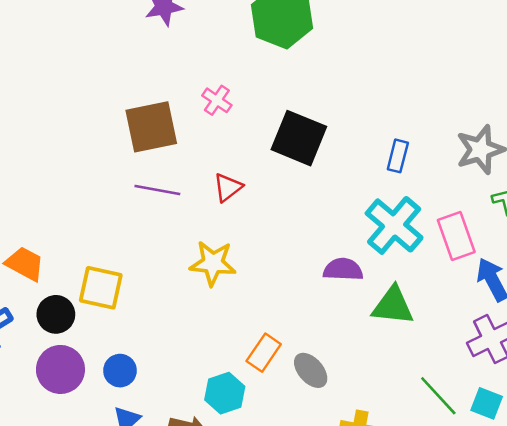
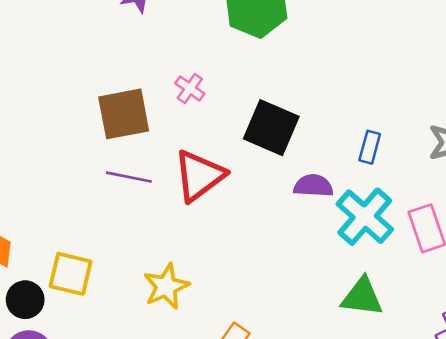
red triangle: (228, 187) -> (199, 176), size x1.8
yellow star: (213, 263) -> (166, 286), moved, turned -30
purple semicircle: (343, 269) -> (313, 186), moved

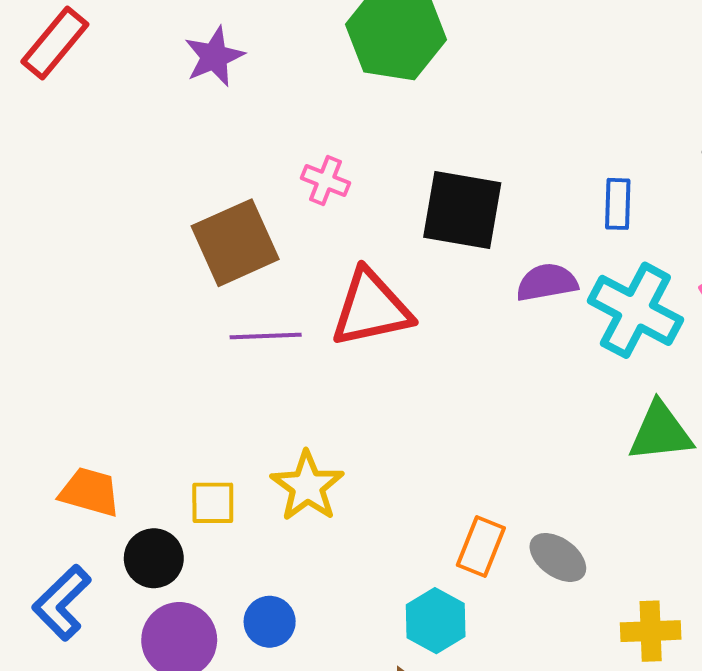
red triangle: (199, 176) -> (371, 308), turned 38
yellow square: (71, 274) -> (213, 503), size x0.7
yellow star: (166, 286) -> (307, 486), moved

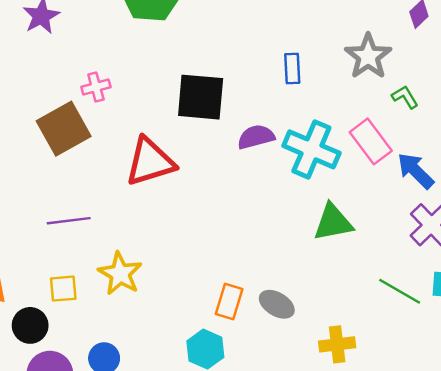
pink cross: (325, 180) -> (96, 87), moved, turned -32
blue rectangle: (618, 204) -> (292, 69), moved
purple line: (266, 336) -> (69, 221), moved

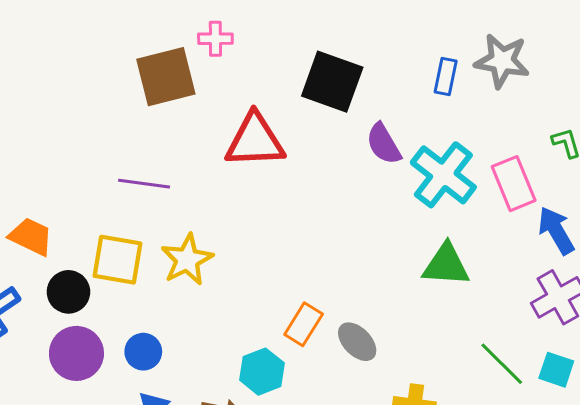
gray star: (368, 56) -> (502, 61), moved, turned 30
purple semicircle: (256, 137) -> (384, 144), turned -120
yellow square: (63, 289) -> (117, 260), size x1.5

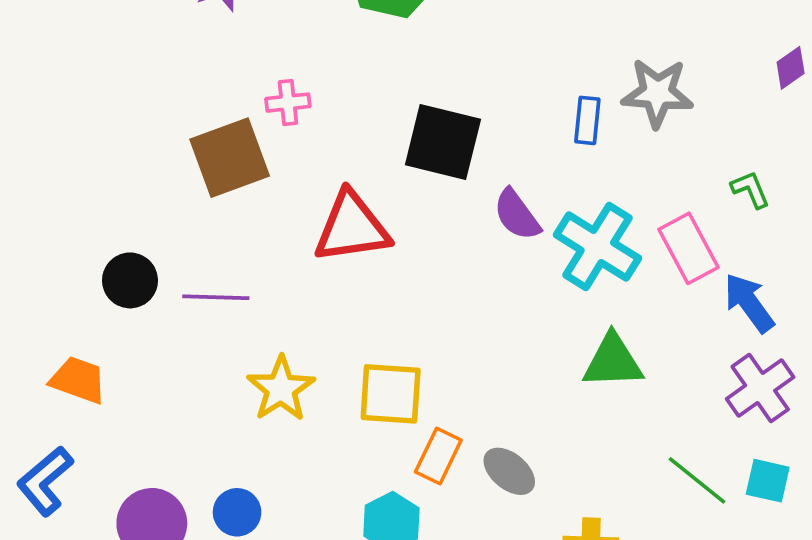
yellow square: (117, 260) -> (391, 394), moved
black circle: (68, 292) -> (130, 280), moved

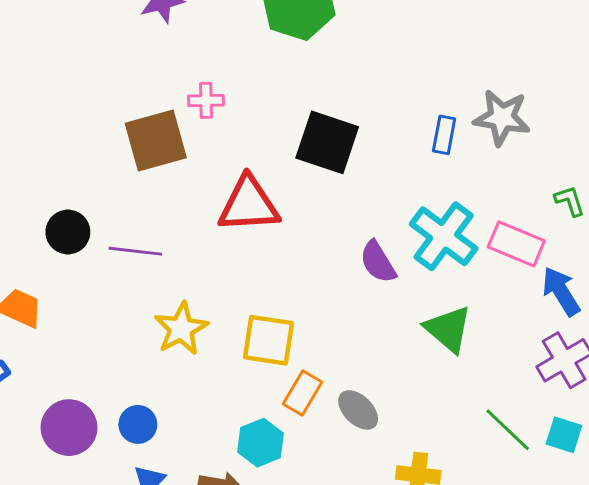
purple semicircle: (517, 215) -> (378, 262), moved
pink rectangle: (688, 248) -> (516, 244), turned -44
green triangle: (613, 361) -> (448, 329), turned 38

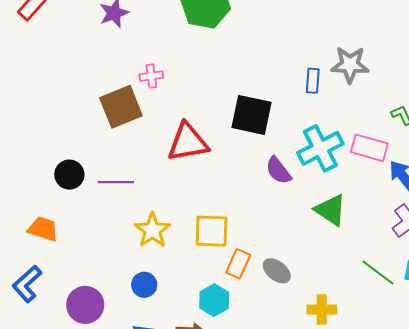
black square: (327, 142) -> (251, 115), moved
cyan cross: (444, 236) -> (320, 148), turned 33
blue circle: (138, 424) -> (144, 285), moved

